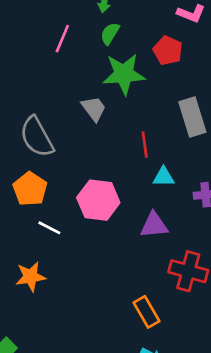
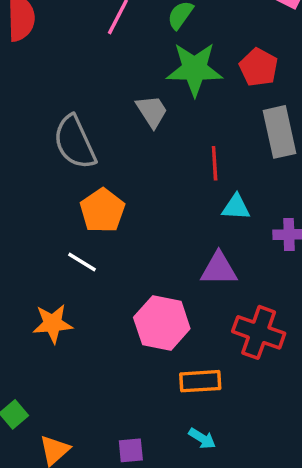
red pentagon: (168, 51) -> (259, 67), moved
orange pentagon: (30, 189) -> (102, 211), moved
pink hexagon: (98, 200) -> (162, 323), moved
orange rectangle: (147, 312) -> (200, 381), turned -68

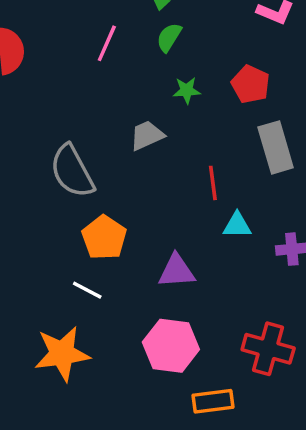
green star: (195, 69) -> (187, 90), size x0.5
gray trapezoid: (152, 111) -> (147, 135), turned -78
purple triangle: (219, 269) -> (177, 271), moved
orange star: (53, 324) -> (62, 354), size x1.4

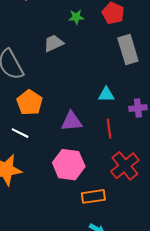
red line: (213, 183) -> (109, 129), moved
red cross: (268, 349) -> (125, 166), turned 36

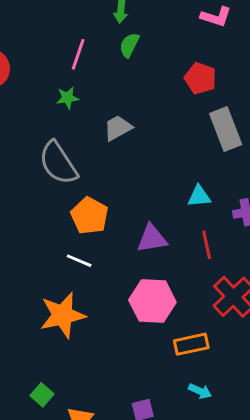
green star: (76, 17) -> (68, 98), moved

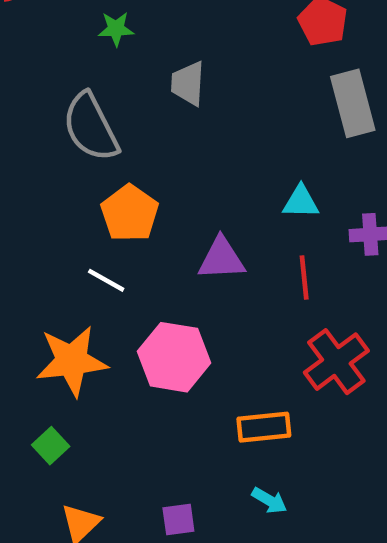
gray trapezoid: (118, 128) -> (188, 83), turned -64
pink hexagon: (152, 301) -> (174, 357), moved
green square: (42, 395) -> (51, 446), moved

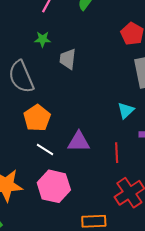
green star: (116, 29) -> (43, 39), moved
cyan triangle: (301, 202) -> (126, 110), moved, turned -48
white line: (106, 280) -> (45, 150), moved

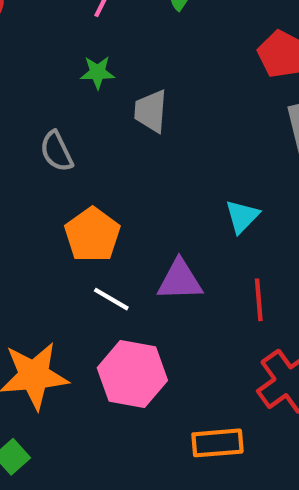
gray semicircle: (21, 77) -> (56, 151), size x0.6
cyan triangle: (126, 110) -> (242, 216), moved

